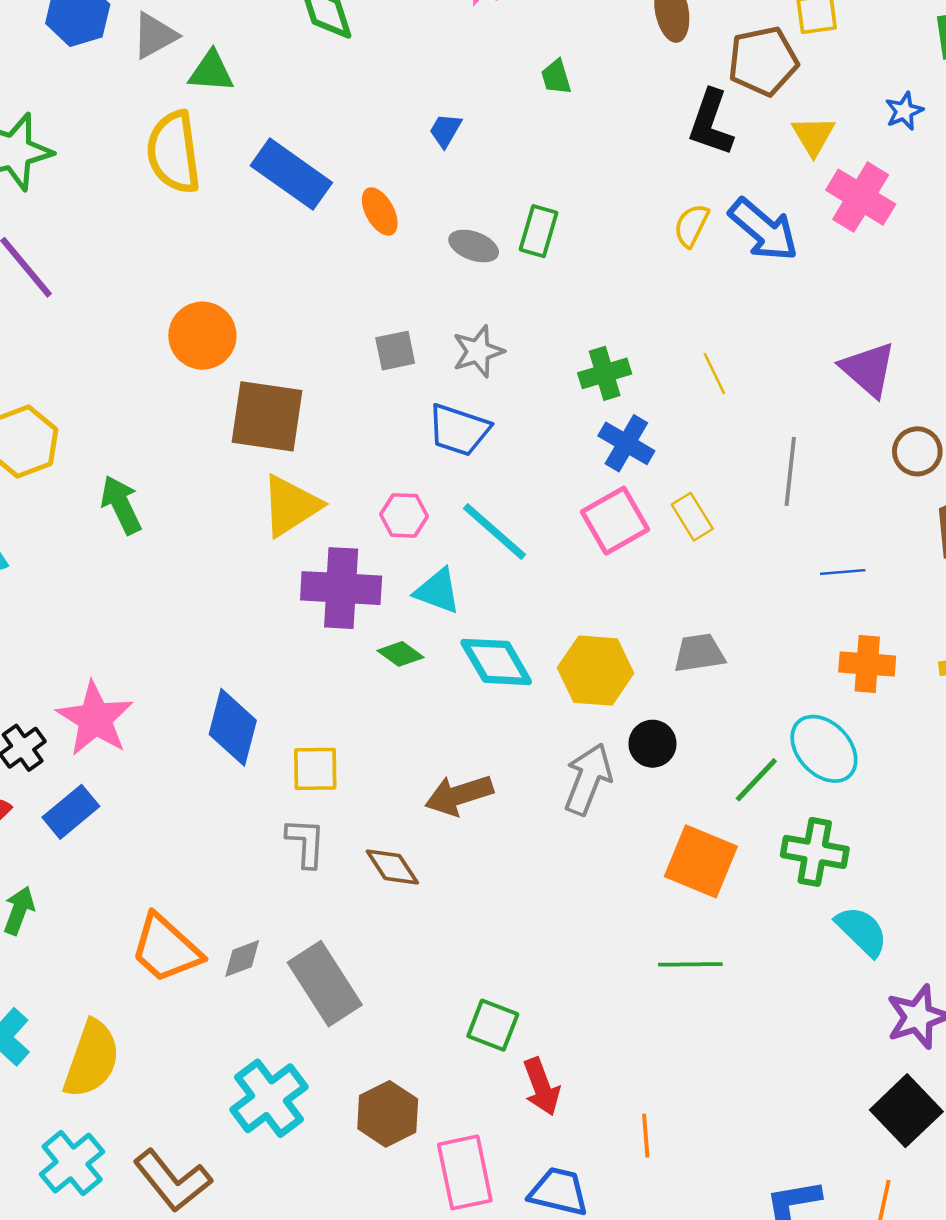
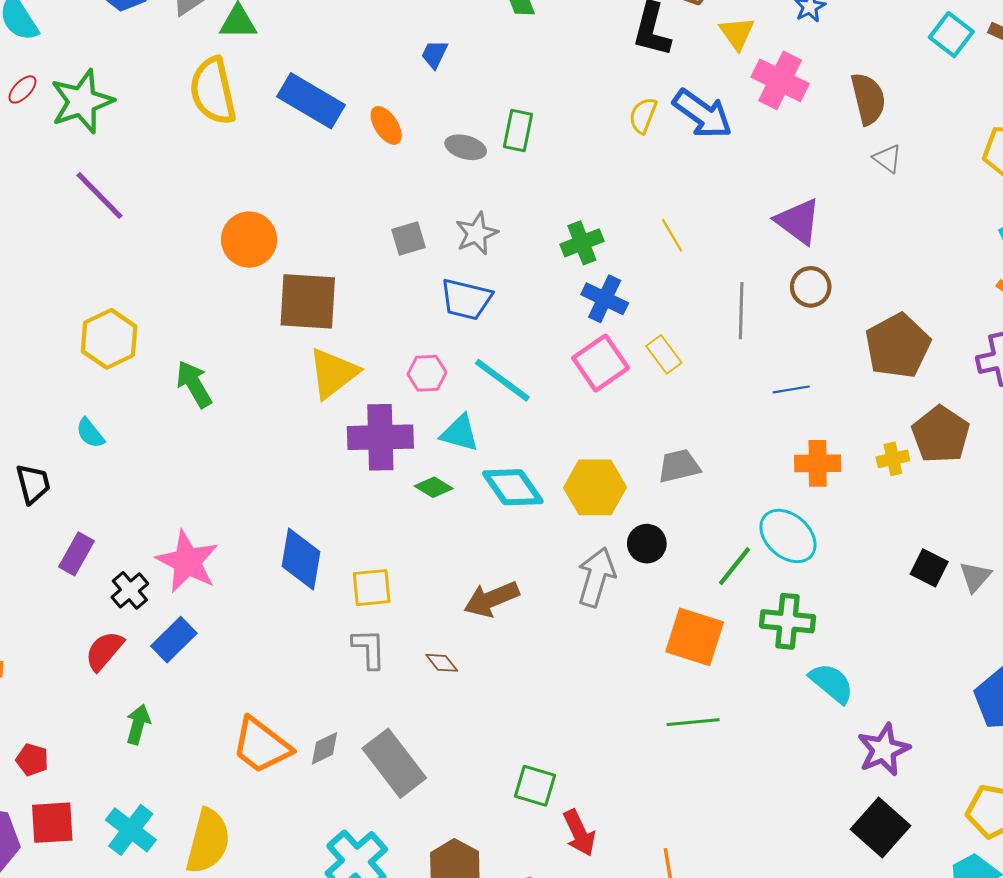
brown circle: (917, 451) -> (811, 287), moved
brown diamond: (392, 867) -> (442, 663), size x0.7

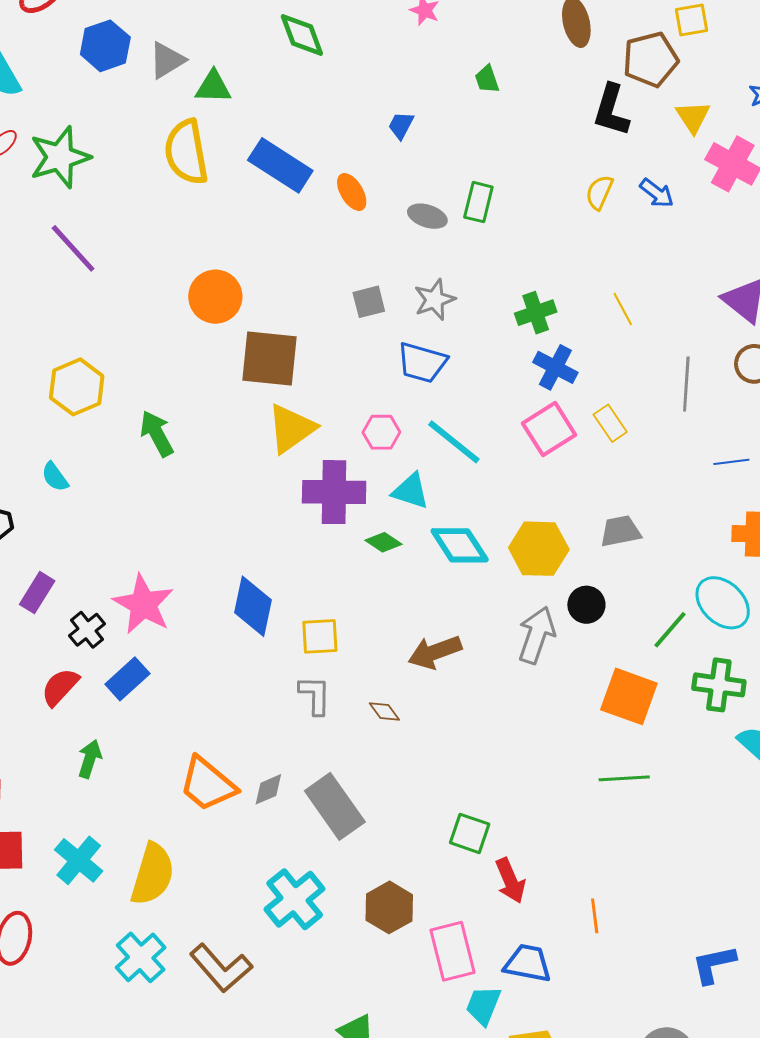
blue arrow: (702, 114) -> (657, 193), size x0.6

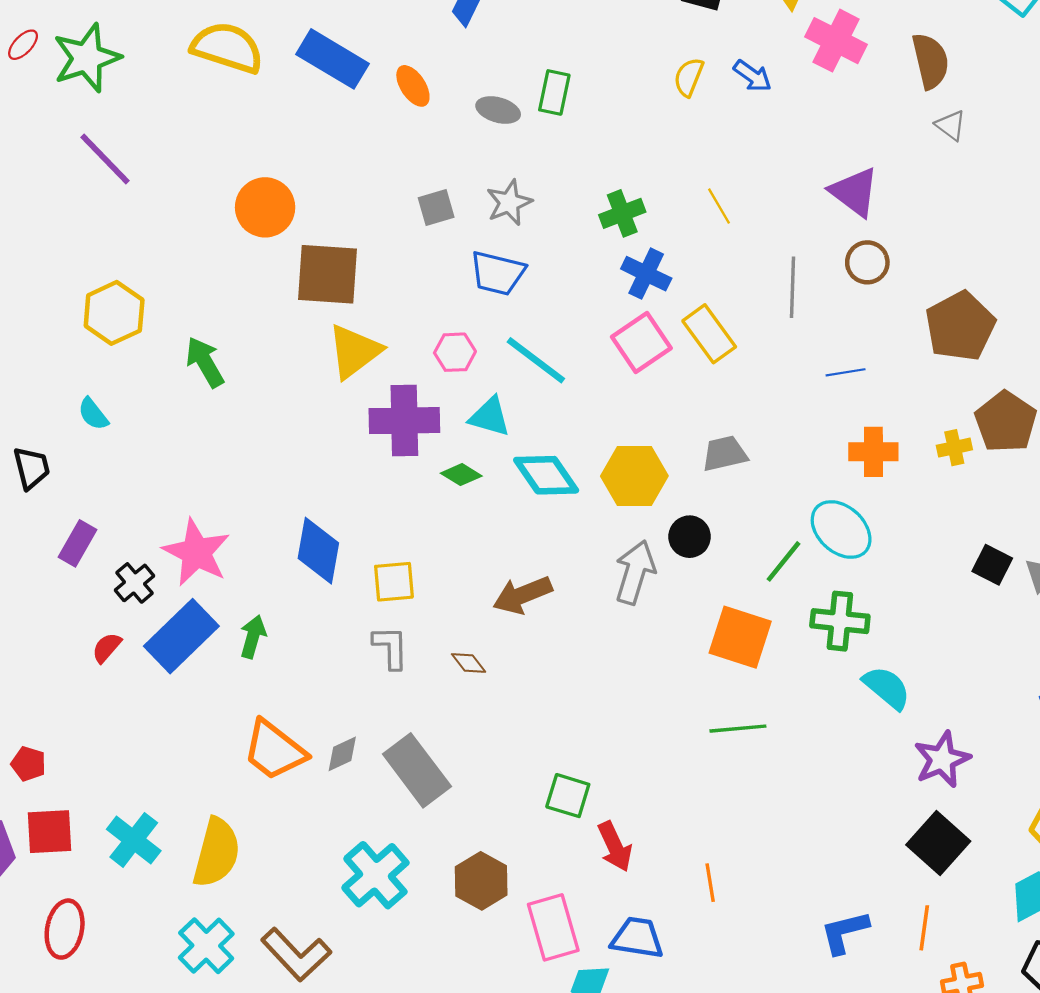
yellow semicircle: (186, 152) -> (227, 48), turned 120
yellow rectangle: (610, 423) -> (709, 334), size x1.4
blue rectangle: (127, 679) -> (181, 636), size x1.5
red semicircle: (60, 687) -> (107, 648), size x0.7
green arrow: (90, 759) -> (253, 637), moved

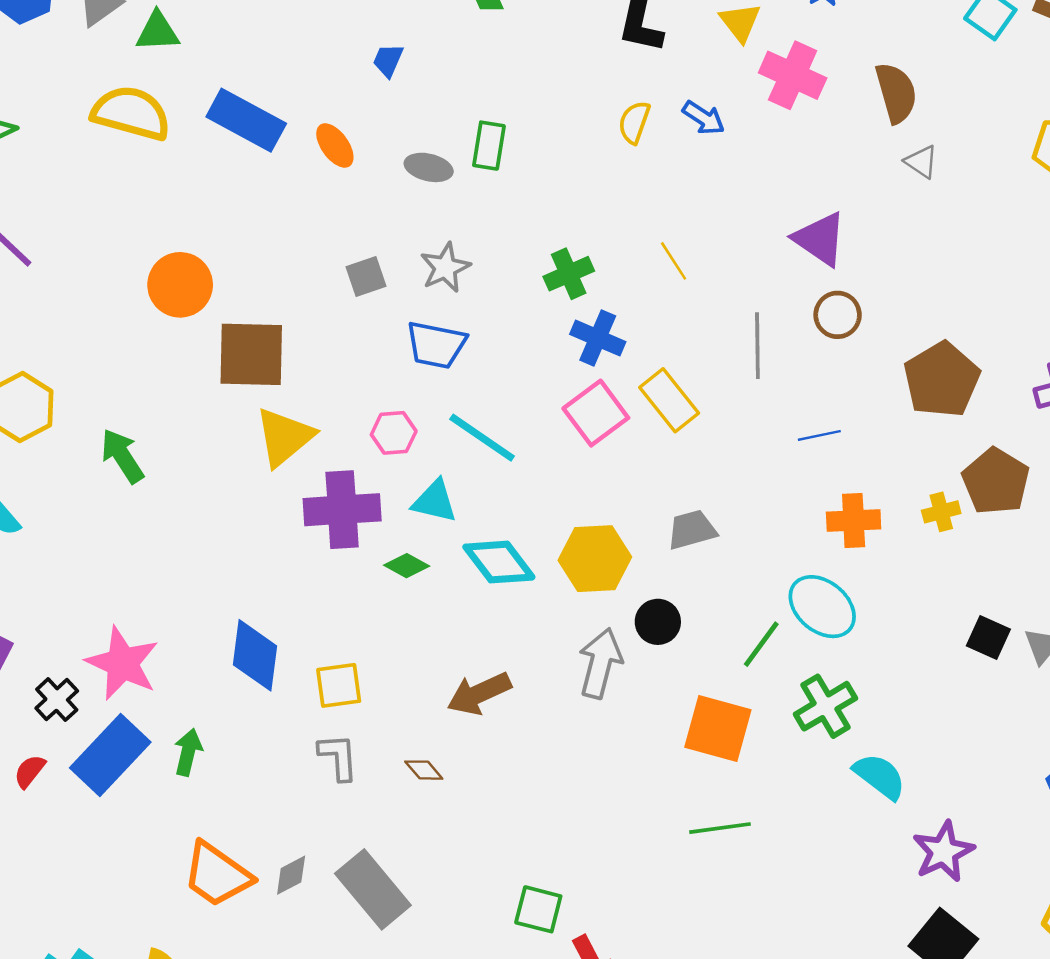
green cross: (840, 621) -> (825, 706), turned -34

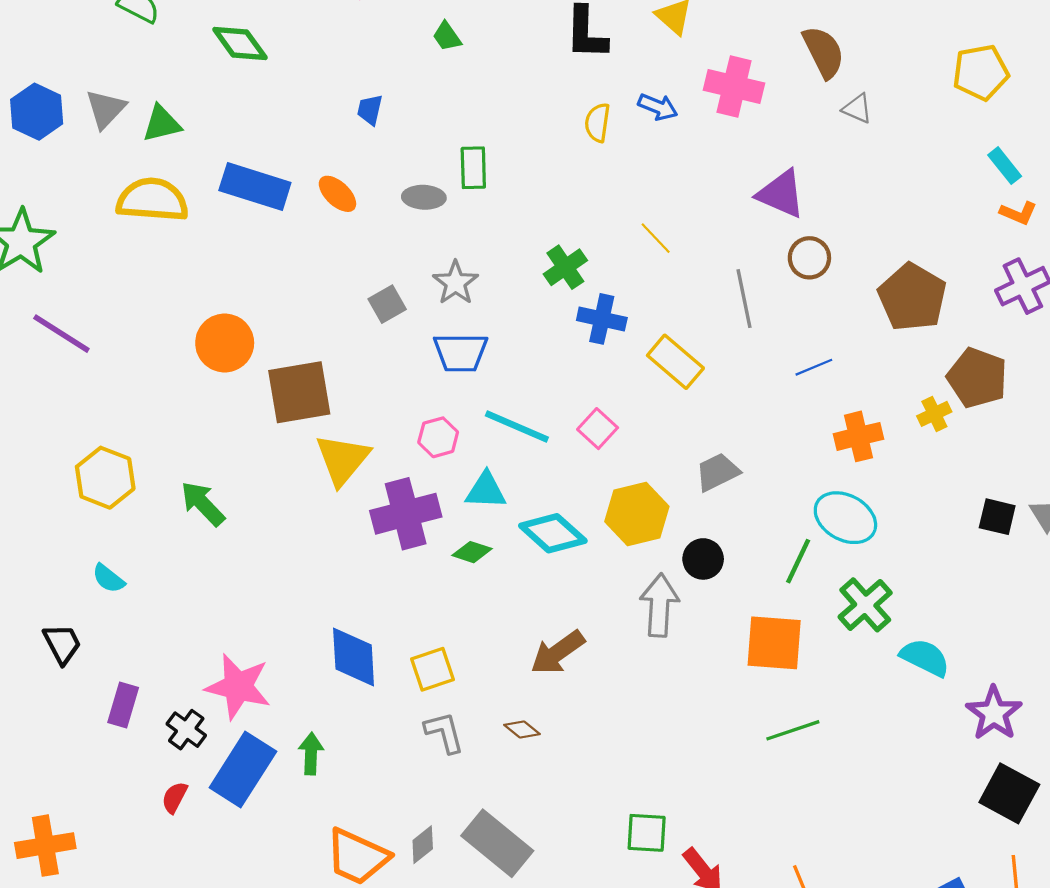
pink cross: (793, 75) -> (734, 87), moved
pink square: (596, 413) -> (598, 429), moved, size x0.7

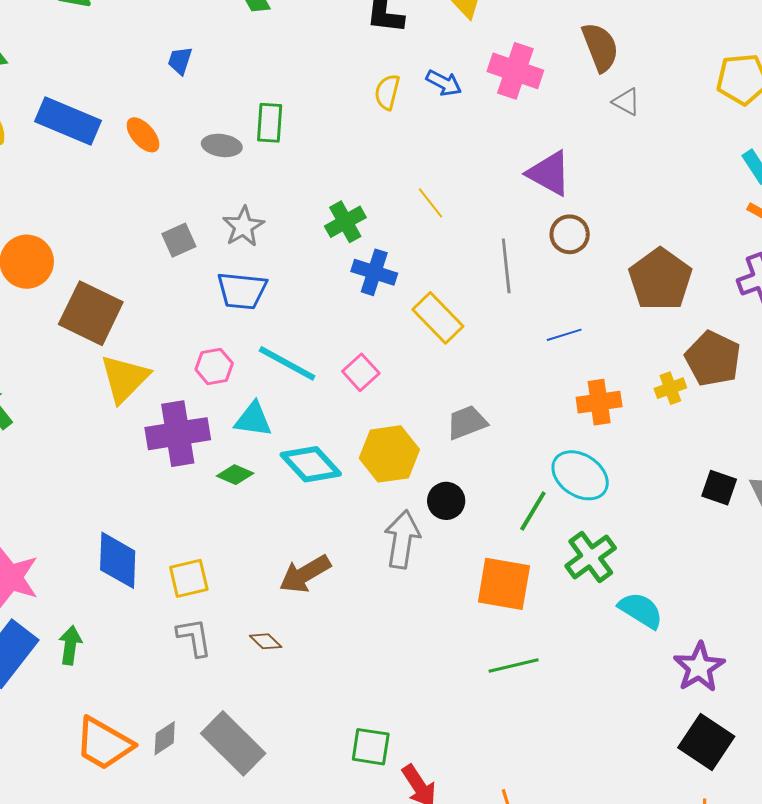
brown square: (299, 392) -> (91, 313), turned 30

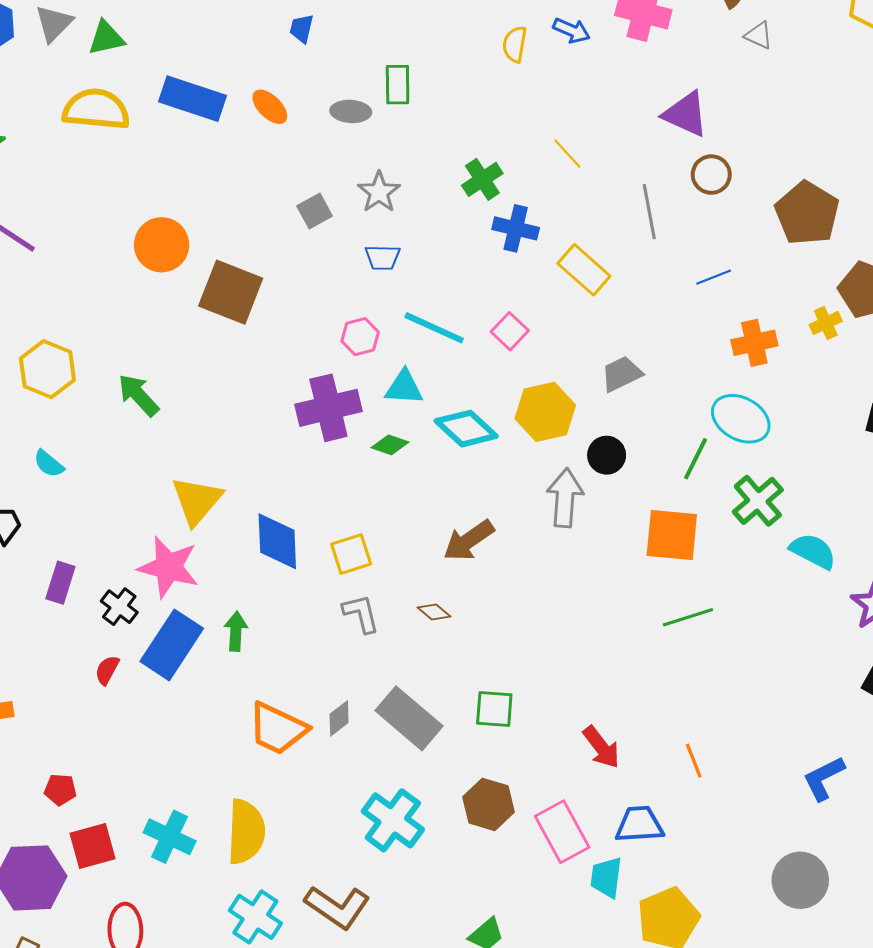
blue trapezoid: (242, 291) -> (383, 258), size x0.7
yellow triangle: (125, 378) -> (197, 501), moved
green square: (371, 747) -> (494, 709), moved

